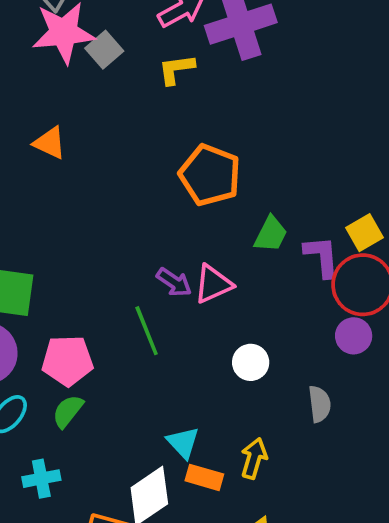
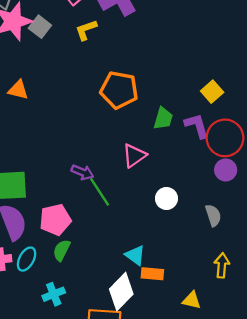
yellow square: (365, 233) -> (212, 92), moved
purple arrow: (174, 282) -> (82, 172), moved
yellow arrow: (254, 458) -> (222, 265), moved

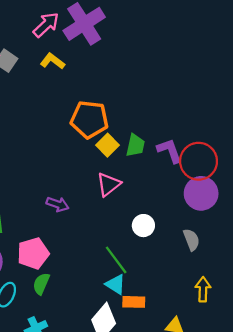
yellow L-shape: (86, 30) -> (53, 61), turned 60
yellow square: (212, 92) -> (107, 145), moved
purple circle: (226, 170) -> (201, 193), size x1.5
green line: (100, 192) -> (116, 260), moved

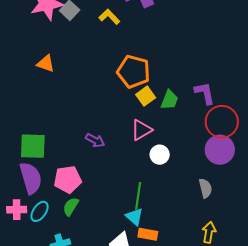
purple L-shape: (170, 151) -> (205, 93), moved
white circle: (143, 226) -> (160, 155), moved
green line: (116, 260) -> (138, 196), turned 36

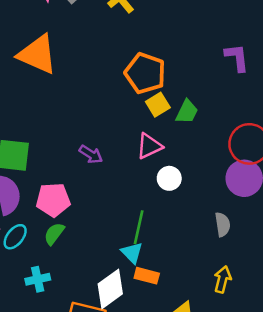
orange triangle: (46, 64) -> (37, 54), size x1.8
purple L-shape: (205, 93) -> (237, 58), moved

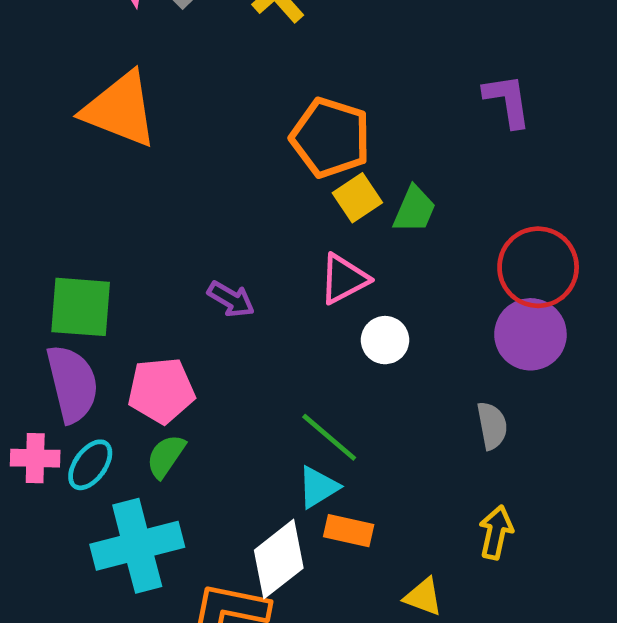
green line: (139, 227) -> (329, 437), turned -60
cyan triangle: (132, 253) -> (318, 487), turned 45
cyan cross: (38, 279) -> (137, 546), size x1.8

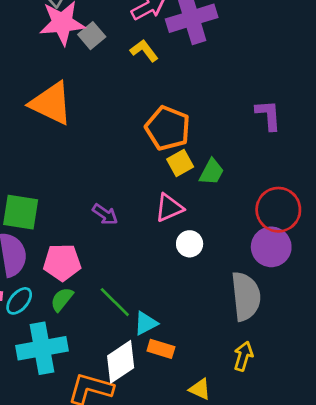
gray semicircle: (492, 426) -> (246, 296), size x1.8
green line: (329, 437) -> (115, 302), moved

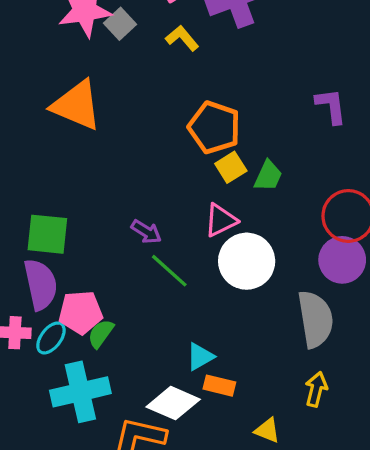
white circle: (190, 244) -> (247, 261), size x1.8
pink pentagon: (62, 262) -> (81, 312), moved
green line: (115, 302) -> (169, 271), moved
white diamond: (121, 362) -> (173, 403), turned 60

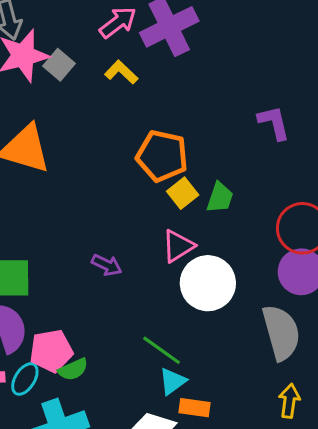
green line: (169, 271) -> (162, 350), moved
green semicircle: (101, 334) -> (73, 369), turned -144

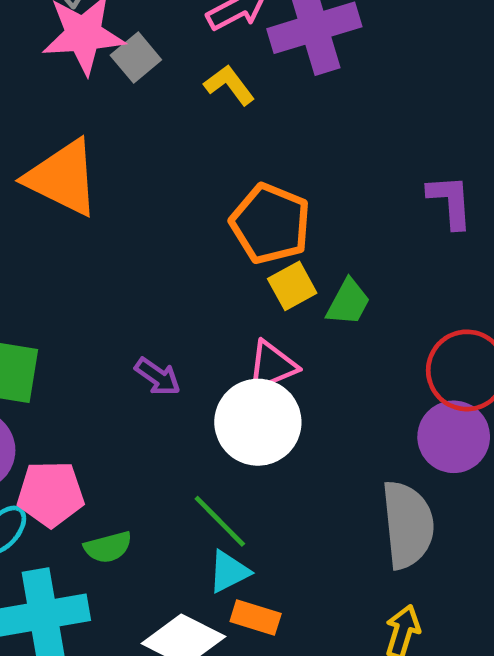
white circle: (208, 283) -> (258, 422), moved
green semicircle: (73, 369) -> (108, 547), moved

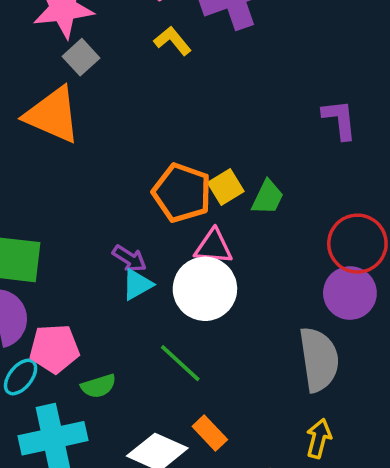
gray square: (136, 58) -> (81, 57), moved
orange pentagon: (270, 224) -> (182, 193), moved
pink triangle: (272, 366) -> (213, 247), turned 30
cyan triangle: (229, 572) -> (137, 285), moved
orange rectangle: (256, 618) -> (210, 433), turned 32

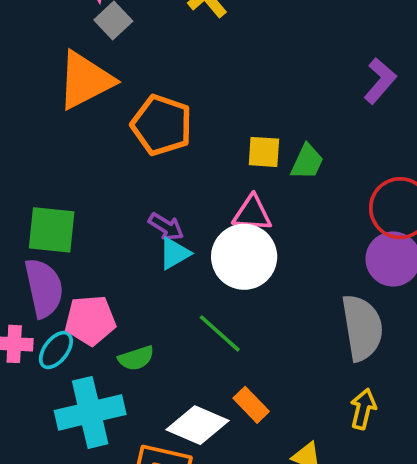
orange triangle: (53, 115) -> (85, 80), turned -50
purple L-shape: (339, 119) -> (380, 81), turned 48
yellow square: (226, 187) -> (264, 152), turned 36
orange pentagon: (182, 193) -> (162, 125), moved

